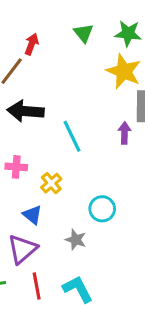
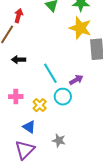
black arrow: (26, 111) -> (19, 60), size x0.6
purple arrow: (125, 133) -> (76, 80), moved, turned 64
cyan circle: (102, 209) -> (63, 97), moved

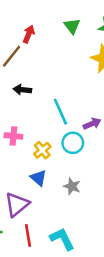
blue triangle: (29, 127) -> (38, 178), moved
gray star: (59, 140) -> (72, 186), moved

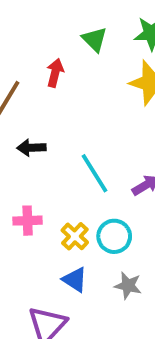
red arrow: (29, 34) -> (55, 73), moved
cyan circle: (73, 143) -> (114, 236), moved

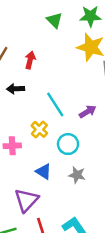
red arrow: (55, 73) -> (30, 60), moved
pink cross: (28, 221) -> (12, 146), moved
yellow cross: (75, 236) -> (39, 129), moved

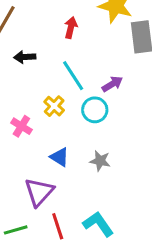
red arrow: (30, 60) -> (71, 28), moved
cyan circle: (68, 144) -> (95, 110), moved
pink cross: (12, 146) -> (21, 126), turned 35

